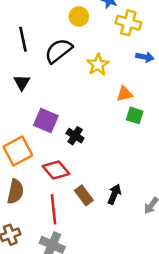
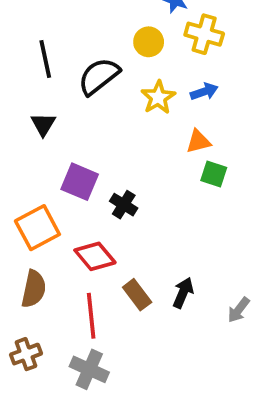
yellow circle: (79, 16) -> (149, 42), moved
blue arrow: (145, 57) -> (204, 92), moved, turned -30

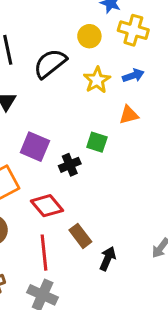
green square: (214, 174) -> (97, 142), moved
black cross: (124, 205) -> (70, 165), turned 35
black arrow: (183, 293) -> (108, 259), moved

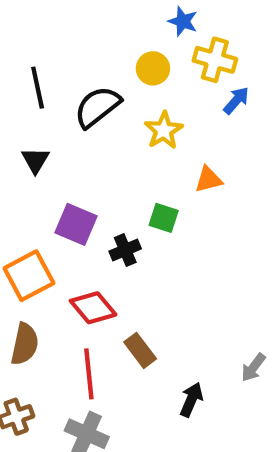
blue arrow: (133, 76) -> (236, 100), moved, turned -30
black arrow: (108, 259) -> (191, 400), moved

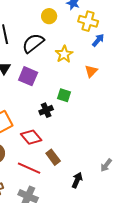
yellow circle: (153, 68) -> (49, 16), moved
orange triangle: (208, 180) -> (91, 71), moved, turned -32
purple square: (76, 224) -> (28, 76), moved
red line: (89, 374) -> (29, 168), turned -60

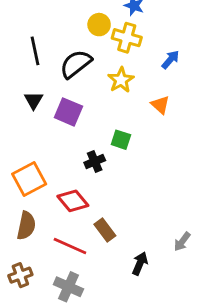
yellow cross: (88, 21) -> (127, 38), moved
orange triangle: (91, 71) -> (160, 105), turned -32

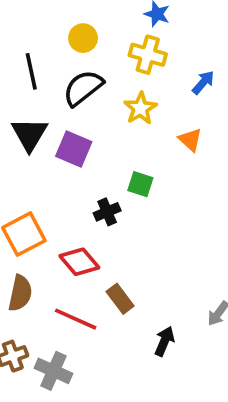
yellow circle: (99, 25) -> (83, 38), moved
black triangle: (34, 100) -> (29, 134), size x1.5
gray cross: (68, 287) -> (53, 371), moved

